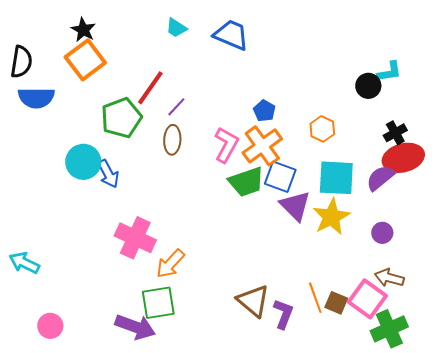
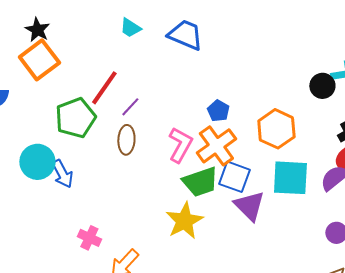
orange hexagon: (322, 129) -> (276, 129), size x1.5
yellow star: (331, 217) -> (184, 221), moved
pink cross: (135, 238) -> (89, 238), size x0.6

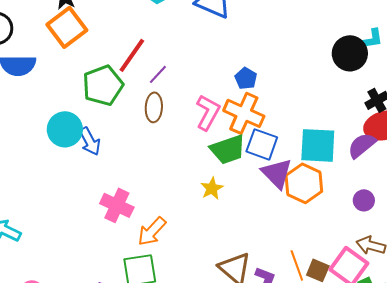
black circle: (322, 86) -> (350, 53), size x1.4
orange hexagon: (276, 129) -> (304, 183), moved
orange cross: (216, 146) -> (244, 113), turned -30
yellow star: (184, 221) -> (212, 188), size x0.6
pink cross: (89, 238) -> (117, 205), size x1.4

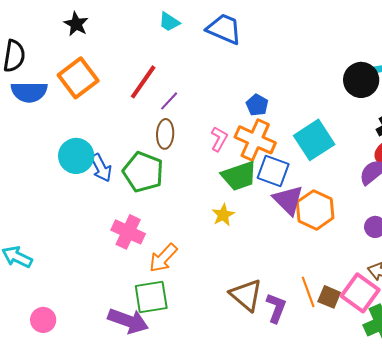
orange square: (67, 27) -> (78, 78), moved
green pentagon: (103, 85) -> (143, 172), moved, turned -30
pink L-shape: (208, 112) -> (219, 139), size x0.7
cyan square: (318, 145) -> (314, 140), moved, turned -36

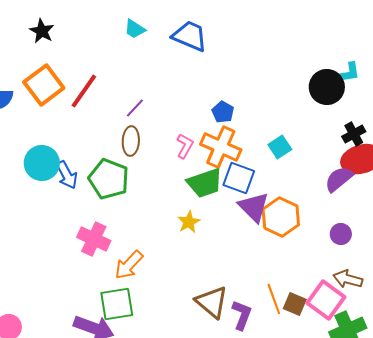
red line: (143, 82) -> (84, 91), moved
cyan square: (314, 140) -> (280, 147), size x0.6

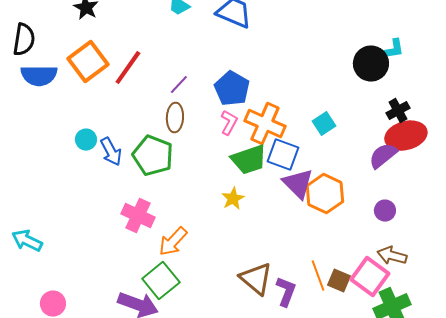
blue pentagon: (223, 112) -> (232, 89), moved, size x1.6
cyan circle: (42, 163) -> (86, 140), size x0.6
green square: (117, 304) -> (161, 281), turned -30

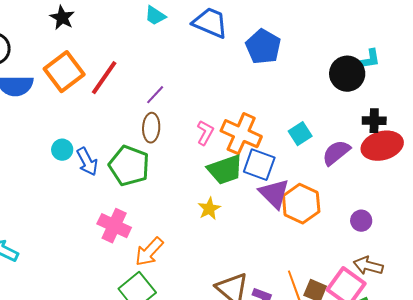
blue pentagon: (232, 89) -> (263, 47), moved
black cross: (398, 111) -> (374, 121), turned 30
purple semicircle: (383, 156) -> (336, 153), moved

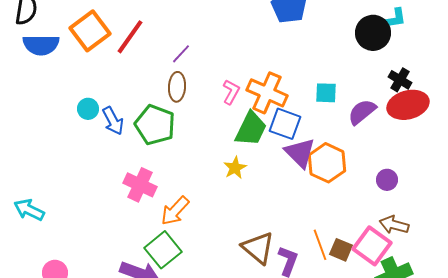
black cross: (374, 121) -> (400, 80), turned 30
cyan square: (300, 134) -> (326, 93), turned 35
green trapezoid: (225, 170) -> (251, 129), turned -45

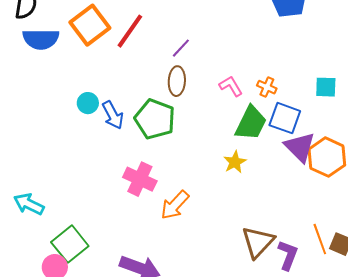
pink L-shape: (231, 92) -> (231, 86), turned -60
orange cross: (267, 93) -> (267, 87), size x0.5
brown triangle: (258, 248) -> (258, 242), turned 33
green square: (163, 250) -> (70, 244), moved

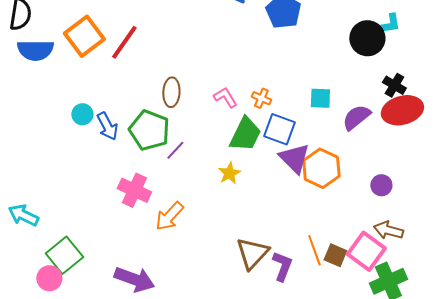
purple line: (181, 48) -> (175, 150), moved

